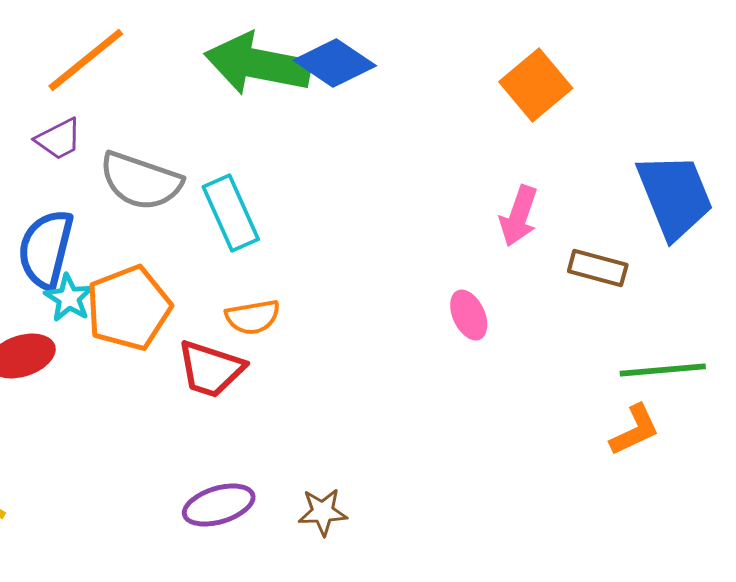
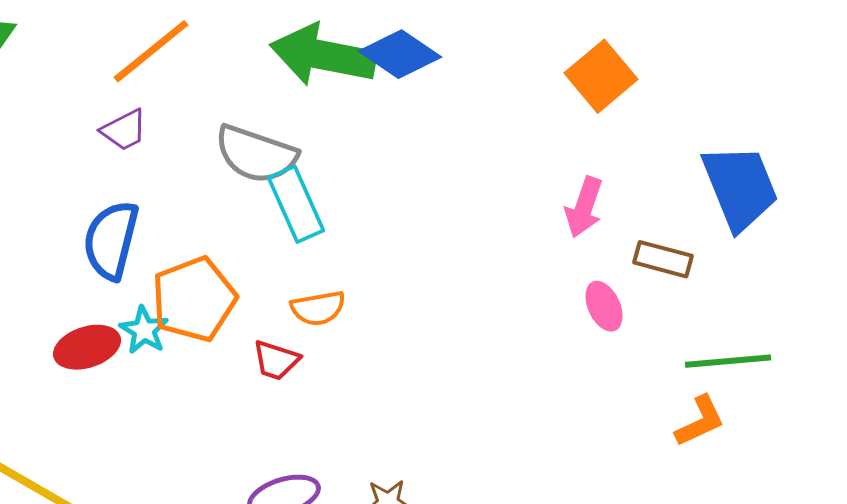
gray semicircle: (141, 181) -> (256, 154), moved
cyan star: (69, 298) -> (144, 330), moved
pink ellipse: (469, 315) -> (604, 306), moved
red trapezoid: (211, 369) -> (276, 360), size x0.7

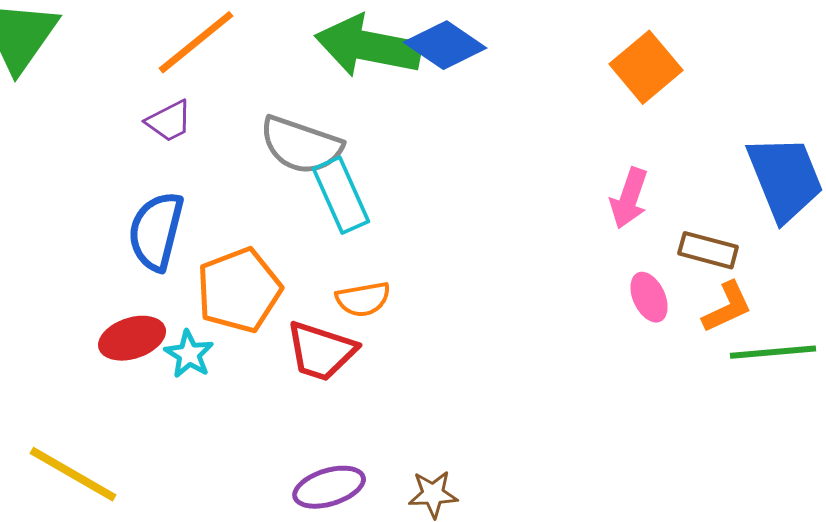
cyan star: (144, 330) -> (189, 354), moved
red trapezoid: (276, 360) -> (321, 351), size x1.5
orange L-shape: (700, 421) -> (727, 307), moved

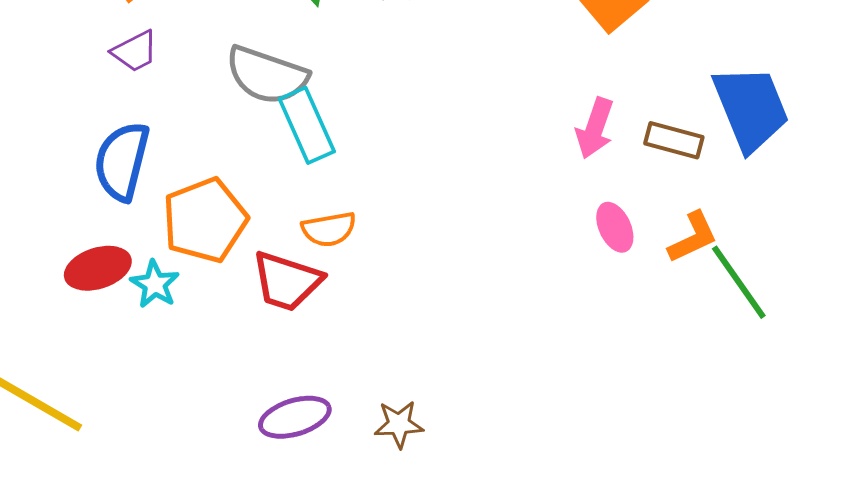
brown rectangle: (708, 250) -> (674, 140), moved
green line: (773, 352) -> (739, 282), turned 60

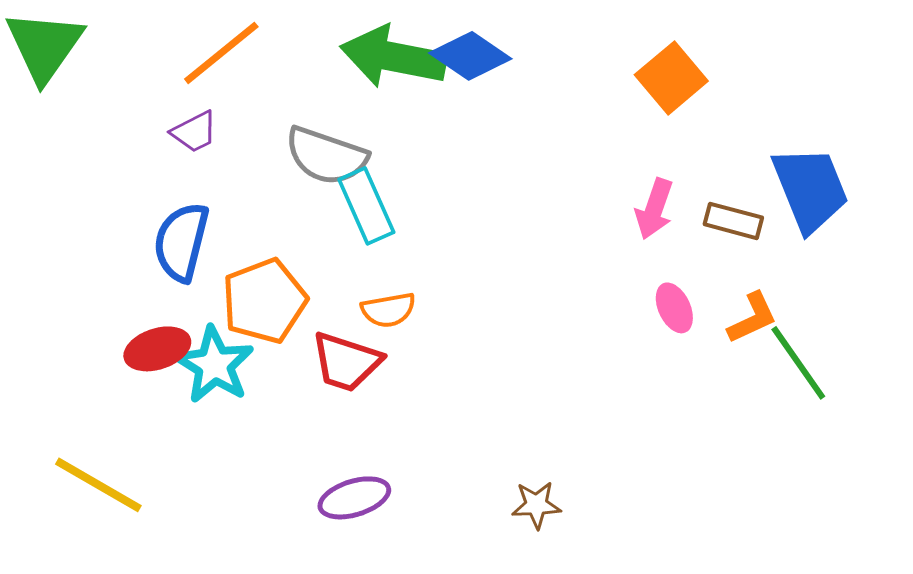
cyan star: (155, 284) -> (214, 365), size x1.6
brown star: (399, 424) -> (536, 505), moved

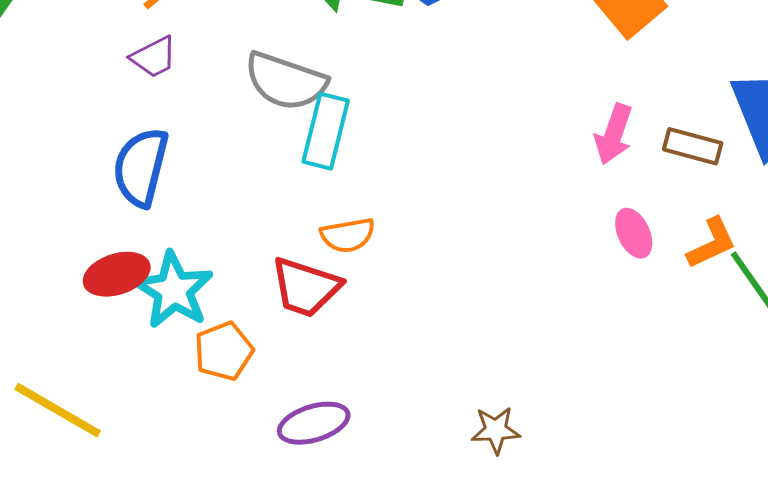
cyan rectangle: (366, 206) -> (326, 131), turned 38
orange pentagon: (264, 301) -> (224, 351), moved, size x0.7

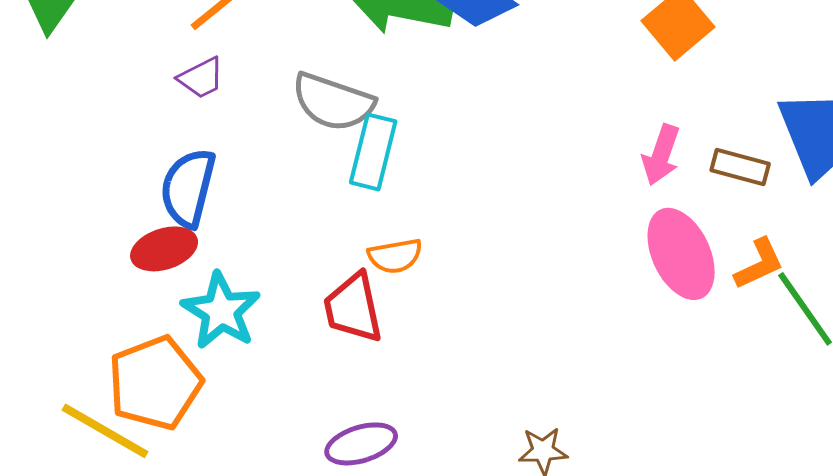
pink ellipse: (634, 233) -> (681, 254), size x1.8
red ellipse: (117, 274) -> (164, 249), moved
red trapezoid: (306, 287) -> (353, 308), turned 60
orange pentagon: (224, 351) -> (155, 383), moved, size x1.6

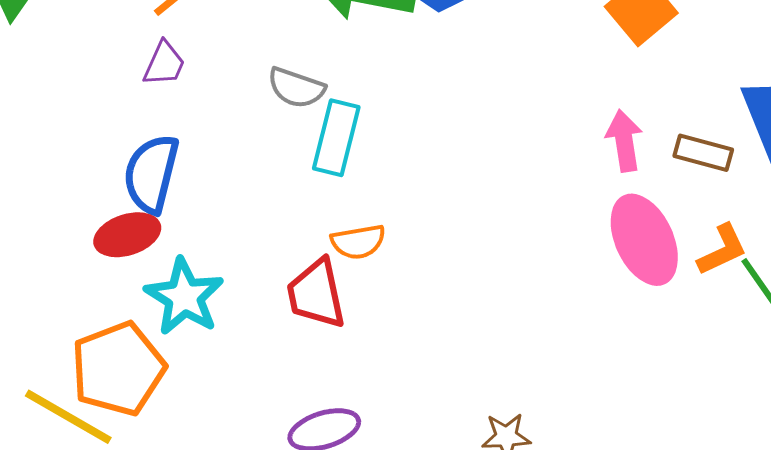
purple trapezoid: (201, 78) -> (164, 64), turned -39
gray semicircle: (333, 102) -> (296, 88), size x0.7
pink arrow: (661, 155) -> (624, 141), turned 152

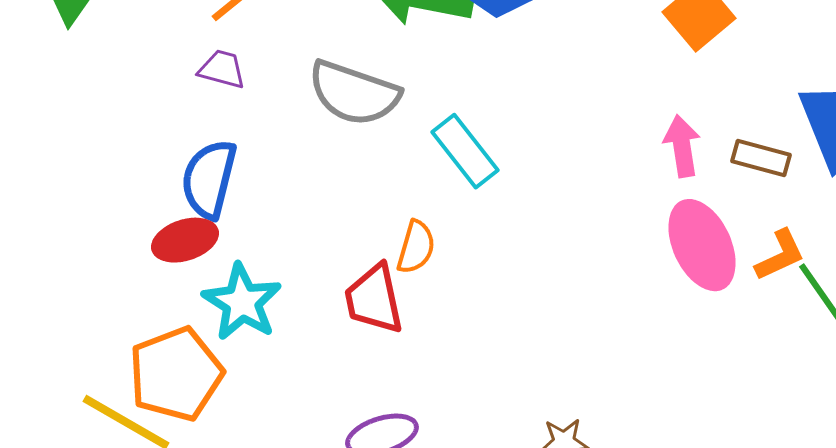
purple trapezoid: (164, 64) -> (222, 69), turned -99
gray semicircle: (296, 88) -> (354, 93), size x1.6
cyan rectangle: (336, 138) -> (465, 151), moved, turned -52
orange semicircle: (358, 242) -> (416, 247), turned -64

